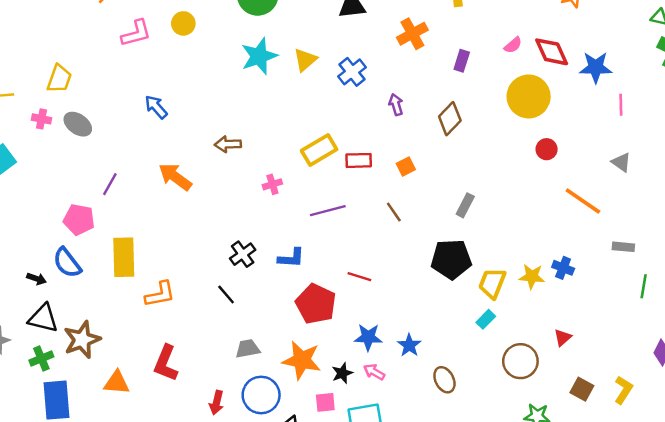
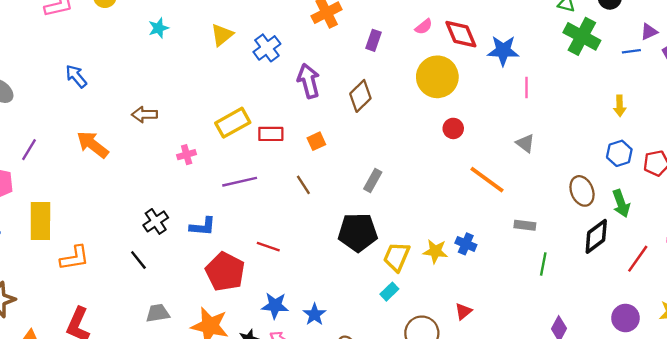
cyan star: (259, 56) -> (159, 28), moved, size x0.6
purple arrow: (396, 105) -> (309, 81), size x1.6

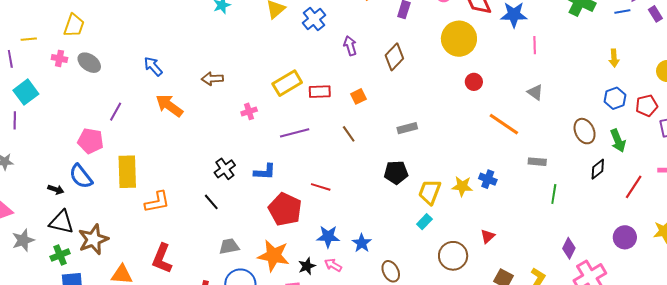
blue arrow: (76, 76) -> (153, 66), moved
purple arrow: (309, 81) -> (350, 46), size x0.7
gray rectangle: (373, 180) -> (407, 128), turned 48
black pentagon: (358, 232) -> (396, 172), size x0.7
black diamond: (596, 236) -> (598, 169), size x0.7

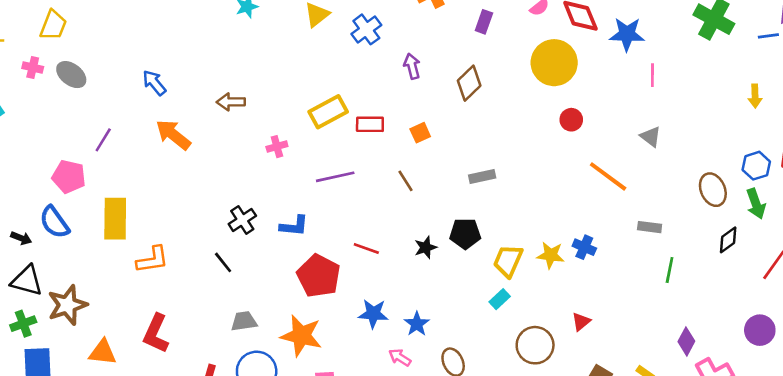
blue hexagon: (615, 98) -> (756, 166), moved
pink arrow: (333, 265) -> (400, 357), moved
black star: (307, 266) -> (425, 247), moved

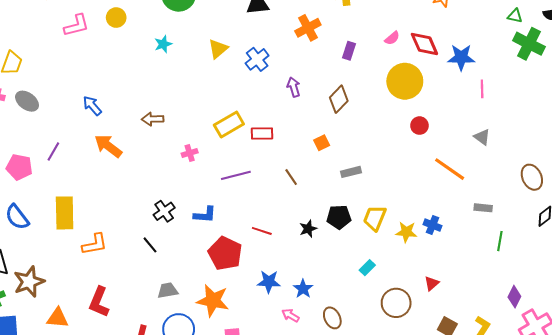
orange square: (420, 133) -> (322, 143), moved
pink pentagon: (69, 177) -> (19, 167), moved
yellow trapezoid: (508, 261) -> (375, 218), moved

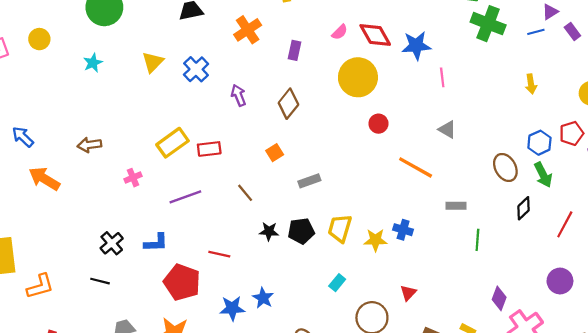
black star: (308, 229) -> (269, 231), moved, turned 30
black line: (150, 245) -> (100, 281), turned -30
blue star: (303, 289) -> (263, 298), moved

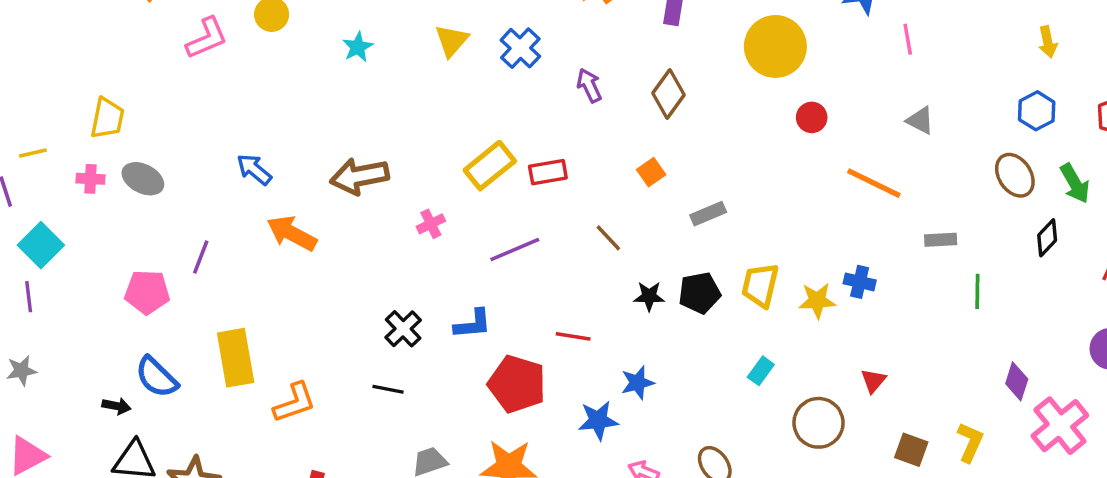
blue hexagon: (539, 143) -> (1037, 111), moved
brown arrow: (89, 145) -> (359, 176), size x1.5
blue star: (263, 298) -> (637, 383), moved, turned 30

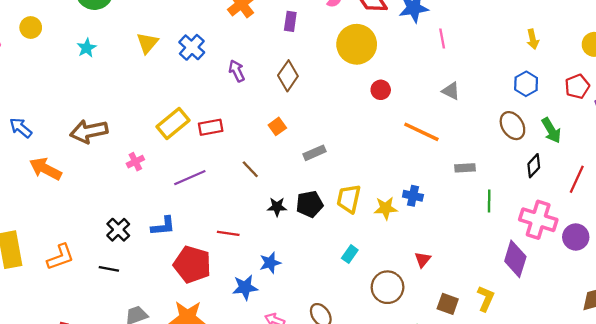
purple diamond: (1017, 381) -> (515, 259), size x1.5
orange L-shape: (295, 403) -> (60, 257), moved
pink cross: (1060, 426) -> (538, 220), moved, turned -33

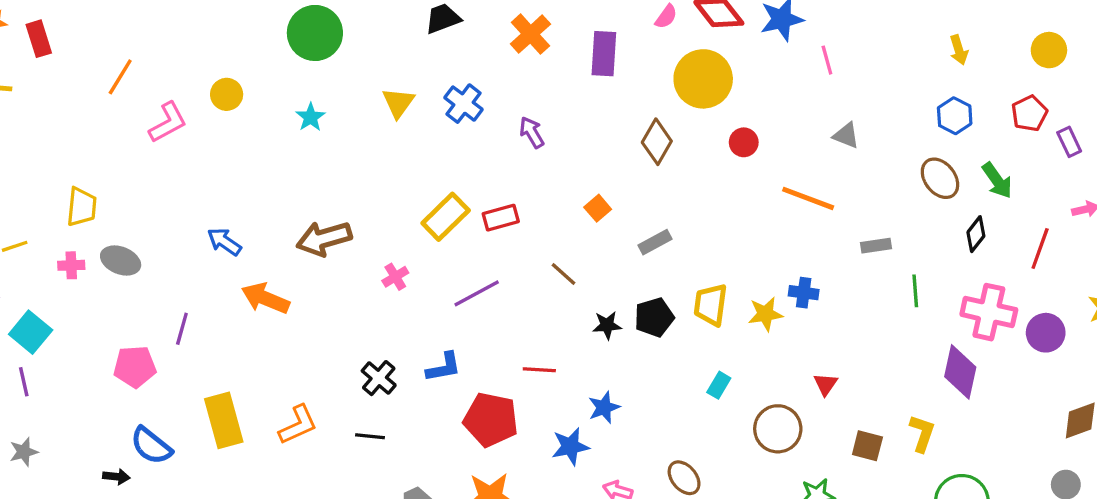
purple rectangle: (290, 21) -> (604, 54), size x1.5
brown diamond: (288, 76) -> (657, 142), moved

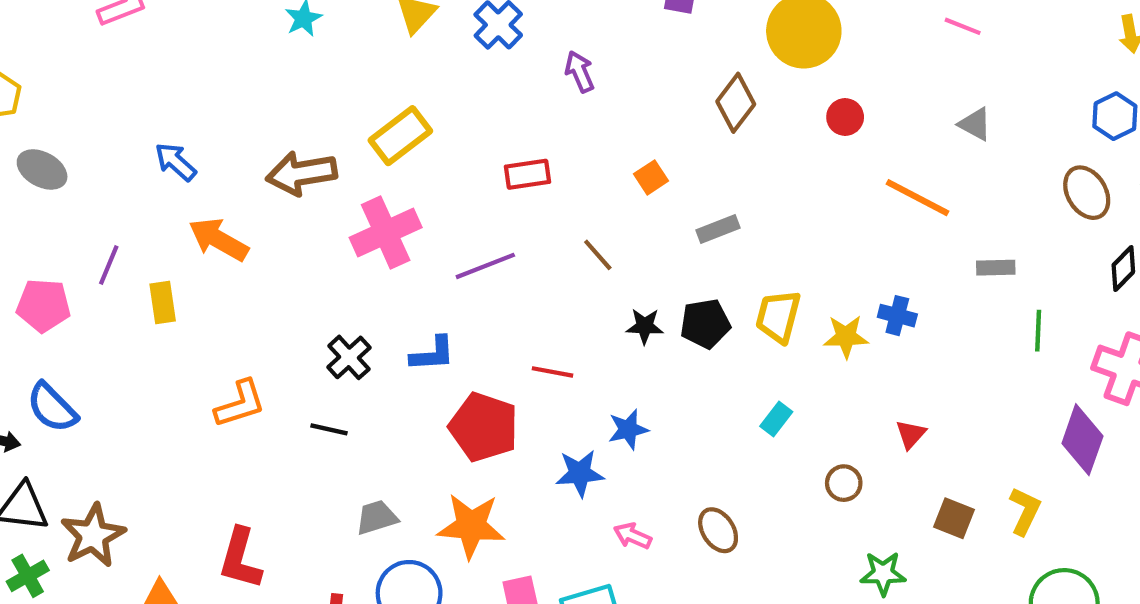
pink line: (827, 60) -> (963, 26), turned -60
yellow rectangle: (446, 217) -> (400, 136), moved
pink cross: (395, 277) -> (386, 232), size x2.0
yellow rectangle: (224, 420) -> (163, 302), moved, size x0.6
brown circle: (778, 429) -> (844, 483), size x0.6

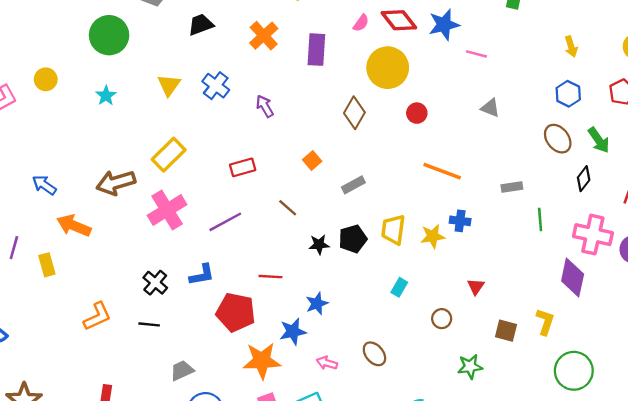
orange line: (918, 198) -> (442, 171), moved
orange star: (471, 526) -> (262, 361), moved

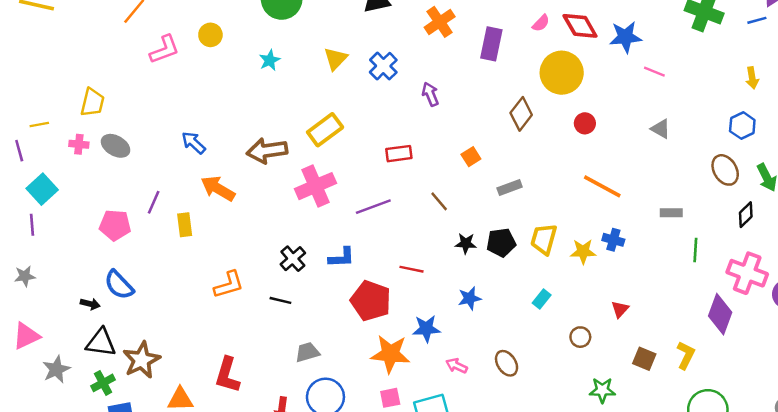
blue star: (317, 304) -> (470, 298), moved

